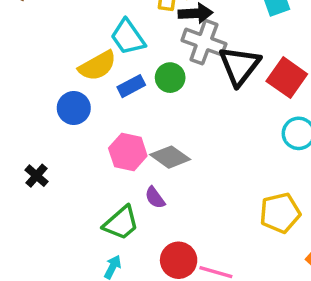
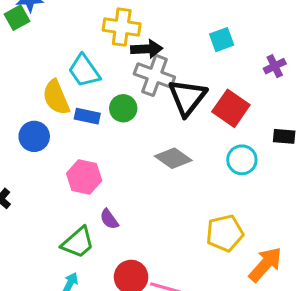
yellow semicircle: (97, 66) -> (56, 97), turned 96
blue rectangle: (131, 86) -> (87, 116), turned 40
gray diamond: (170, 157) -> (173, 158), moved

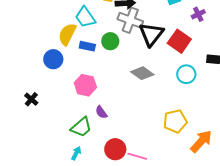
purple cross: (275, 66) -> (198, 14), moved
yellow semicircle: (56, 97) -> (67, 34), turned 50

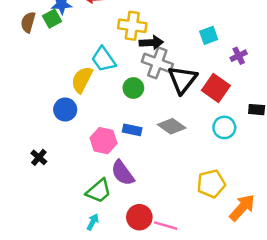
blue rectangle: (87, 46) -> (132, 130), moved
purple semicircle: (101, 112) -> (123, 173), size x1.6

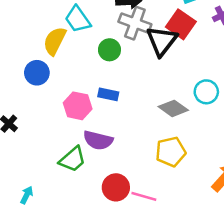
red square: (216, 88) -> (181, 24), moved
gray diamond: (172, 126) -> (173, 108), moved
purple semicircle: (123, 173) -> (98, 140), turned -40
yellow pentagon: (211, 184) -> (171, 152), moved
cyan arrow: (93, 222) -> (27, 195), moved

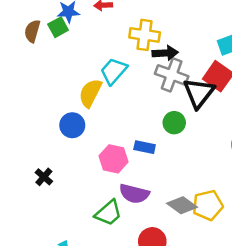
cyan trapezoid: (78, 19) -> (114, 71), turned 76
green circle: (109, 50) -> (174, 123), moved
gray diamond: (173, 108) -> (182, 205), moved

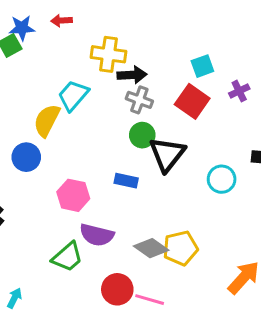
gray cross: (172, 75) -> (139, 100), size x0.7
black triangle: (199, 93) -> (167, 154), moved
green circle: (174, 123) -> (142, 135), moved
blue rectangle: (145, 147) -> (126, 181), moved

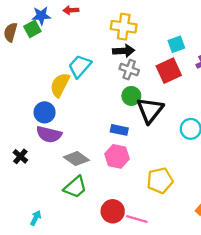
yellow cross: (108, 54) -> (124, 27), moved
red square: (192, 101) -> (169, 71), turned 30
pink hexagon: (73, 195) -> (117, 156), moved
purple semicircle: (97, 235) -> (49, 134), moved
gray diamond: (151, 248) -> (76, 159), moved

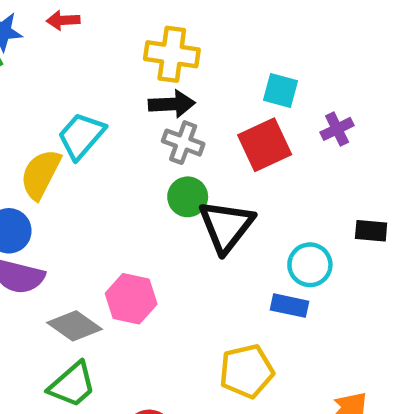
cyan square: (176, 44) -> (280, 90), turned 35
blue rectangle: (119, 130) -> (290, 306), moved
pink hexagon: (117, 156) -> (131, 299), moved

